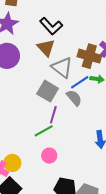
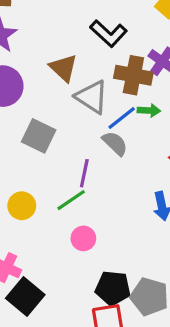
black L-shape: (51, 26) -> (109, 33), moved
gray square: (48, 91) -> (39, 136), moved
yellow circle: (12, 163) -> (22, 206), moved

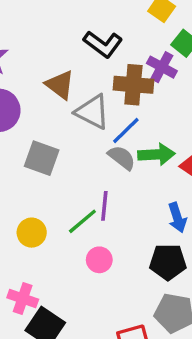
green arrow: (149, 110) -> (156, 154), moved, size x1.5
purple line: (84, 173) -> (104, 206), moved
black pentagon: (113, 288) -> (168, 262), moved

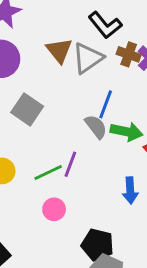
brown cross: (133, 85) -> (129, 54), moved, size x0.7
gray triangle: (92, 112) -> (88, 58), moved, turned 44
blue line: (126, 130) -> (106, 104), turned -40
black pentagon: (168, 262) -> (97, 245), moved

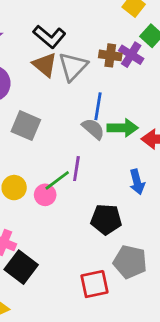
black L-shape: (105, 25) -> (49, 37), moved
pink circle: (54, 209) -> (45, 195), moved
black pentagon: (97, 245) -> (106, 219), moved

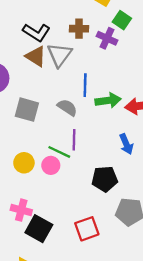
brown cross: (110, 55) -> (79, 29), moved
gray semicircle: (93, 129) -> (67, 107), moved
green line: (57, 180) -> (59, 152), turned 70
red square: (94, 284) -> (87, 229), moved

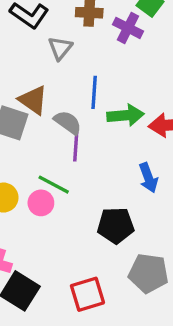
gray triangle: (59, 55) -> (60, 48), size x0.7
brown triangle: (36, 56) -> (33, 100), moved
purple line: (74, 140) -> (76, 147), moved

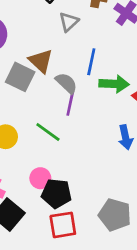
pink circle: (41, 203) -> (40, 178), moved
black pentagon: (116, 225) -> (56, 193), moved

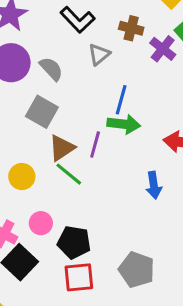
brown triangle: (41, 61) -> (62, 148), moved, turned 40
gray semicircle: (66, 83) -> (51, 69), moved
green arrow: (114, 84) -> (124, 124), moved
pink circle: (40, 178) -> (41, 223), moved

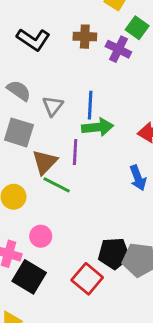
gray triangle: (99, 54) -> (53, 106), moved
black pentagon: (74, 242) -> (114, 253), moved
red square: (79, 277) -> (87, 279), turned -32

